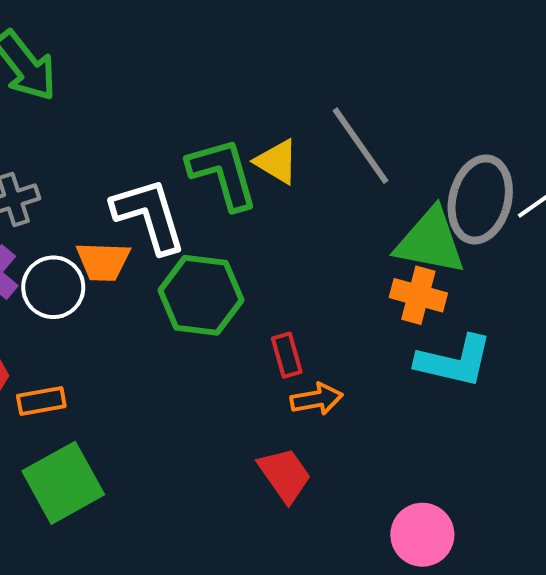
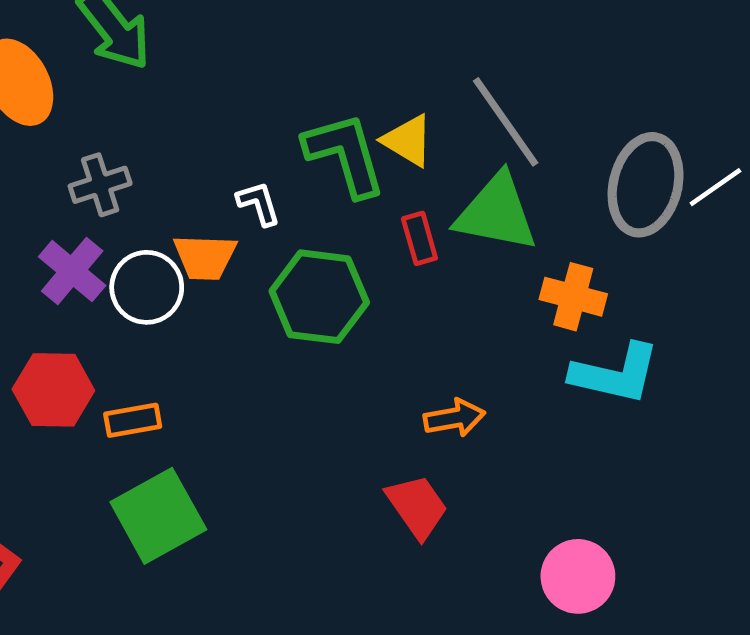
white L-shape: (149, 215) -> (259, 203), size x0.5
green triangle: (430, 241) -> (496, 213), moved
red rectangle: (287, 355) -> (419, 238), moved

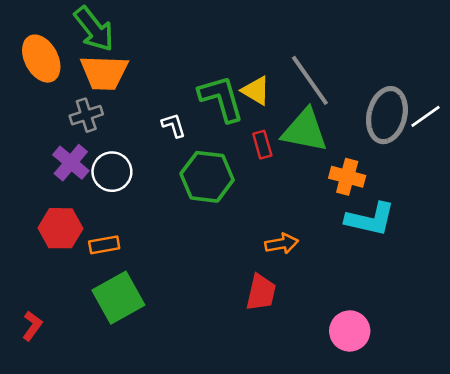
orange trapezoid: (205, 257) -> (104, 73), moved, size x1.4
red trapezoid: (417, 506) -> (261, 292), turned 48

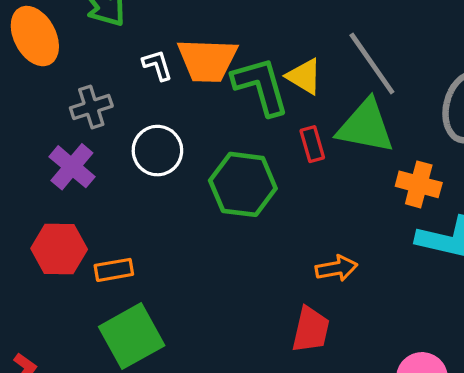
orange trapezoid: (104, 73) -> (207, 60), moved
white L-shape: (174, 125) -> (157, 65), moved
white circle: (112, 172) -> (157, 151), moved

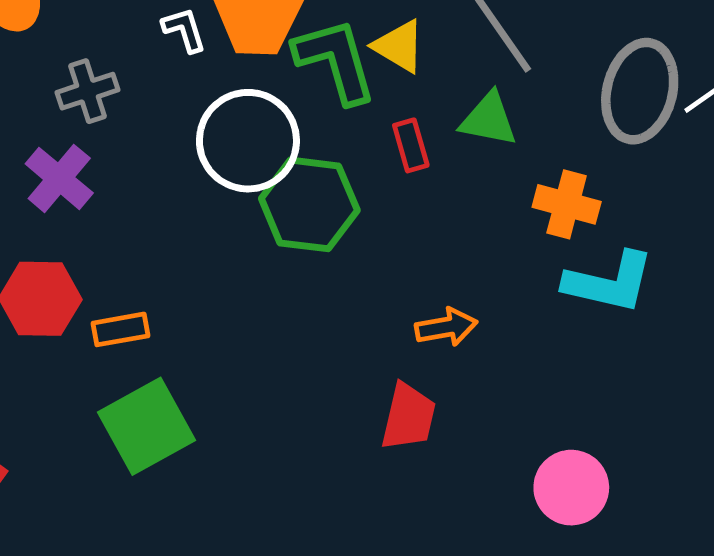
green triangle: (365, 126) -> (489, 119), size x0.7
white circle: (157, 151) -> (248, 141), moved, size x1.4

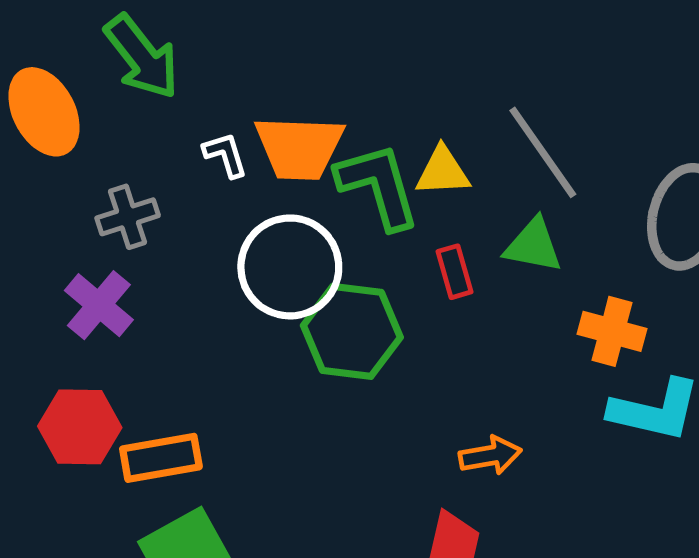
yellow triangle: (399, 46) -> (443, 171), turned -34
orange rectangle: (121, 329) -> (161, 458), size x1.4

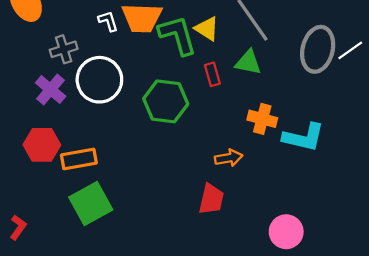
yellow triangle: (443, 171) -> (207, 29), turned 36
white circle: (290, 267) -> (99, 80), moved
orange cross: (612, 331) -> (262, 119), moved

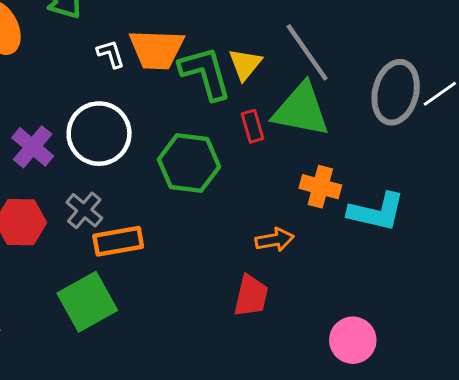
yellow triangle: (207, 29) -> (245, 64), turned 36
gray cross: (64, 49) -> (84, 210), moved, turned -32
green triangle: (248, 62) -> (301, 110), size x1.6
orange rectangle: (79, 159) -> (118, 241), moved

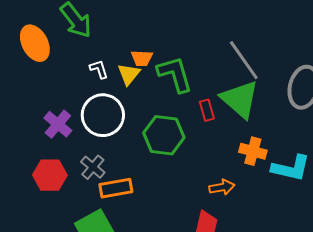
orange trapezoid: (157, 49) -> (142, 58), size x0.6
white L-shape: (111, 54) -> (99, 69), moved
yellow triangle: (245, 64) -> (129, 74), moved
green triangle: (301, 110) -> (240, 99), turned 30

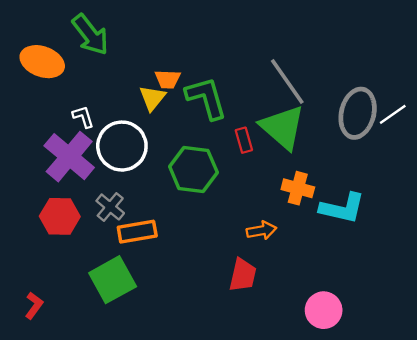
orange ellipse: (35, 43) -> (42, 62), turned -42
white L-shape: (99, 69) -> (83, 117), moved
purple cross: (58, 124) -> (69, 157), size x1.5

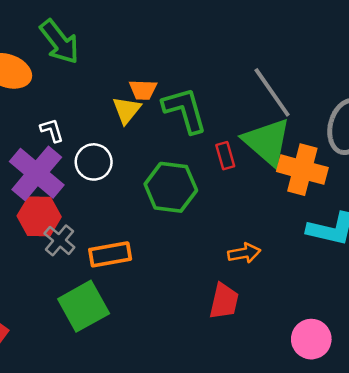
white circle: (122, 146) -> (94, 162), size x0.7
orange cross: (298, 188) -> (302, 170), moved, size x1.4
gray cross: (110, 207) -> (59, 240), moved
red hexagon: (60, 216) -> (39, 216), moved

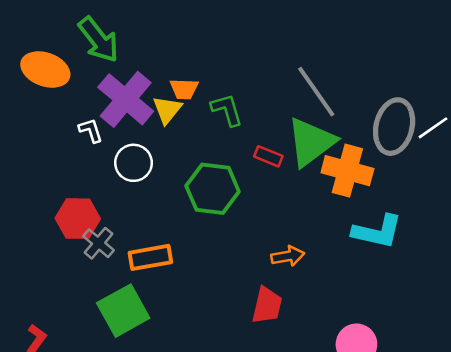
green L-shape: (185, 110) -> (227, 110), size x0.7
green triangle: (267, 142) -> (311, 142), turned 42
red rectangle: (225, 156) -> (268, 156), turned -52
purple cross: (37, 173) -> (126, 99), moved

